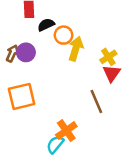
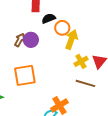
yellow cross: (108, 57) -> (81, 61), moved
brown line: (96, 101) -> (85, 83), turned -54

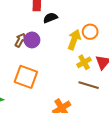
orange circle: (62, 28) -> (90, 32), moved
orange square: (25, 75) -> (26, 77), turned 30

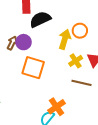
black semicircle: (50, 18) -> (40, 19), size x1.5
orange square: (26, 77) -> (33, 68), moved

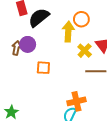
orange square: (33, 68) -> (43, 68), size x0.6
orange cross: (57, 107) -> (76, 101), turned 36

